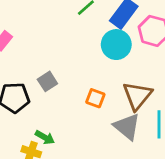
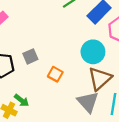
cyan circle: (116, 45) -> (93, 52), moved
orange square: (95, 98) -> (55, 74), moved

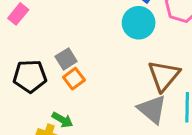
cyan circle: (93, 52) -> (139, 23), moved
orange square: (55, 74) -> (74, 79), moved, turned 32

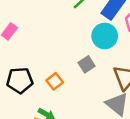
gray square: (66, 59) -> (87, 64), moved

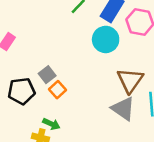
gray square: (87, 64) -> (47, 75), moved

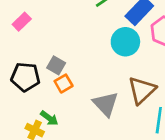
gray square: (47, 75) -> (56, 65), turned -35
gray triangle: (123, 109) -> (106, 104), moved

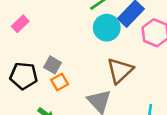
cyan circle: (125, 42) -> (107, 28), moved
brown triangle: (142, 90) -> (120, 71), moved

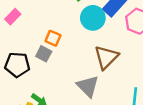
orange square: (60, 82) -> (53, 38), moved, turned -35

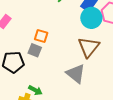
cyan circle: (93, 18) -> (91, 18), moved

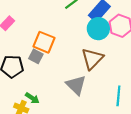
orange square: (41, 36) -> (44, 42), size x1.5

